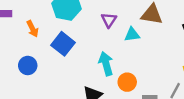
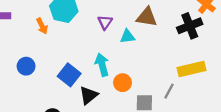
orange arrow: (33, 29) -> (42, 26), moved
blue square: (63, 44) -> (69, 75), moved

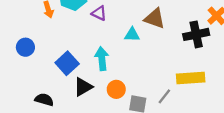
purple triangle: (105, 22) -> (99, 13), moved, turned -49
orange circle: (123, 83) -> (116, 89), moved

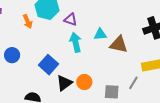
brown triangle: (155, 18) -> (119, 44), moved
cyan arrow: (102, 59) -> (76, 42), moved
orange circle: (116, 89) -> (84, 82), moved

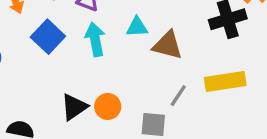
blue square: (48, 65) -> (48, 37), moved
gray line: (133, 83) -> (178, 96), moved

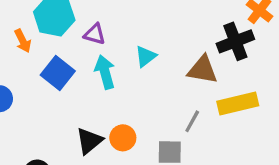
cyan triangle: (137, 27) -> (146, 56), turned -30
brown triangle: (168, 45) -> (203, 70), moved

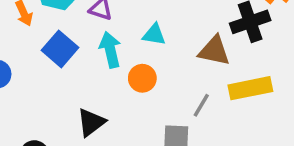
cyan triangle: (146, 56) -> (154, 35), turned 45
orange circle: (123, 138) -> (142, 78), moved

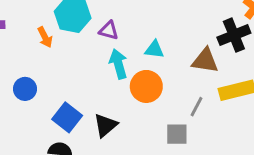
blue square: (60, 49) -> (67, 117), moved
orange circle: (142, 78) -> (146, 86), size x1.4

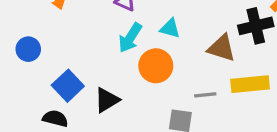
cyan arrow: (118, 64) -> (130, 38), turned -140
gray line: (196, 107) -> (205, 95), turned 48

